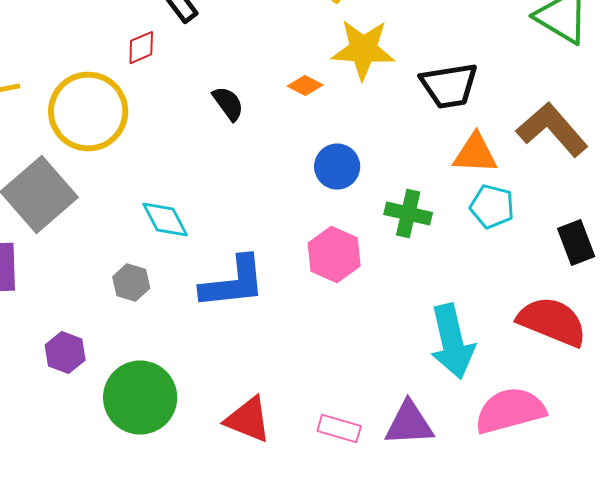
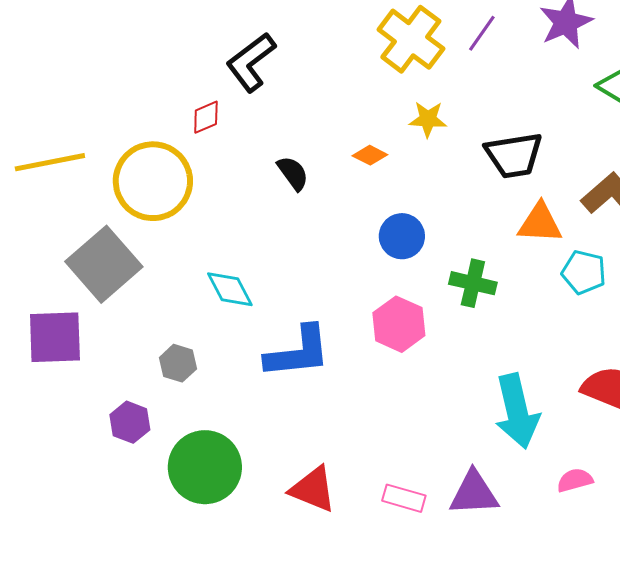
yellow star: (363, 50) -> (428, 119), size x0.6
cyan pentagon: (492, 207) -> (584, 272), moved
gray hexagon: (131, 283) -> (178, 363), moved
pink semicircle: (510, 411) -> (575, 480), size x0.5

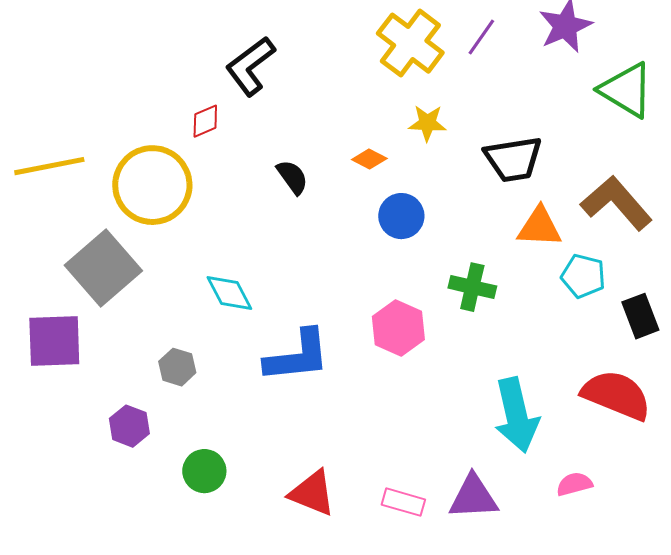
blue circle: (402, 236) -> (401, 216), moved
green circle: (205, 467) -> (204, 471), size x0.6

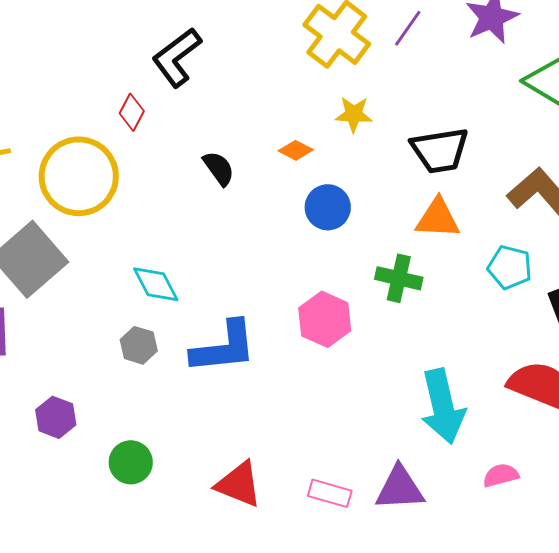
red diamond: (205, 121) -> (132, 112), turned -39
orange triangle: (539, 227) -> (438, 218), moved
gray hexagon: (177, 367) -> (139, 345), moved

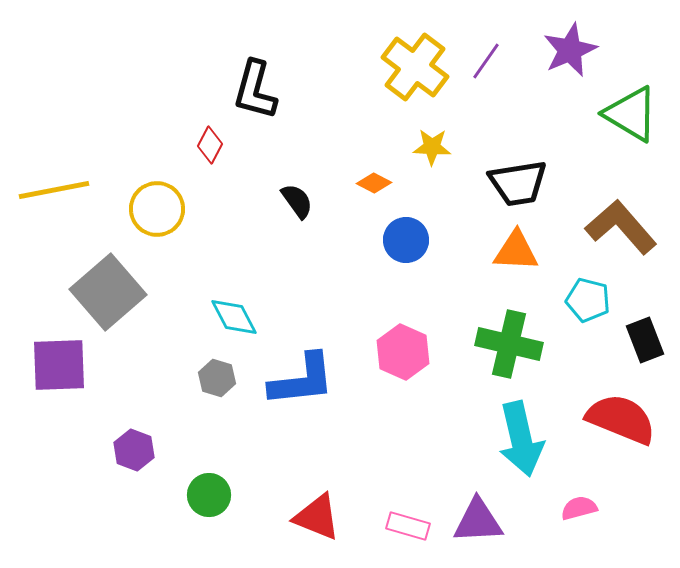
black L-shape: (177, 57) -> (255, 90), turned -38
yellow circle: (79, 176) -> (157, 209), size x0.7
green cross: (399, 278) -> (509, 344), moved, size x1.4

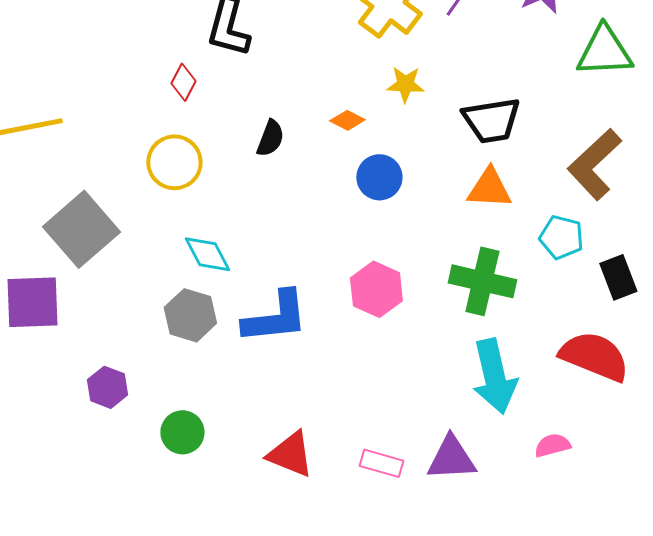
green triangle: (631, 114) -> (604, 51), turned -34
black semicircle: (297, 201) -> (270, 138), turned 57
yellow circle: (157, 209) -> (174, 162), moved
brown L-shape: (621, 227) -> (594, 164), turned -92
gray hexagon: (217, 378) -> (190, 315), size x1.4

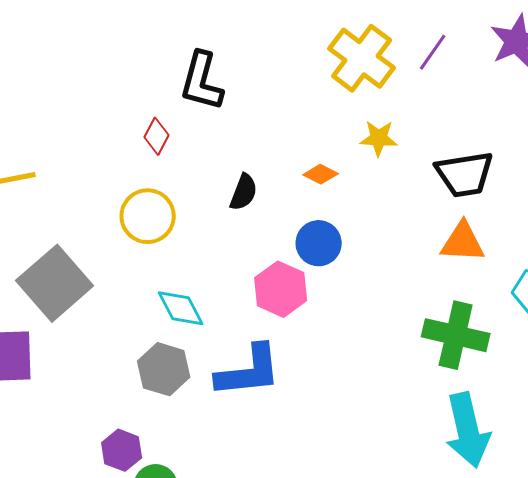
blue circle: (379, 177) -> (319, 243), moved
pink hexagon: (376, 289) -> (281, 289), moved
purple hexagon: (107, 387) -> (122, 450), moved

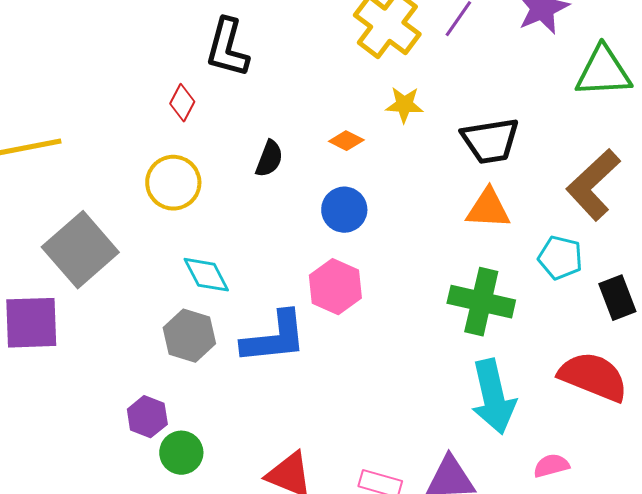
pink hexagon: (281, 289) -> (335, 287), moved

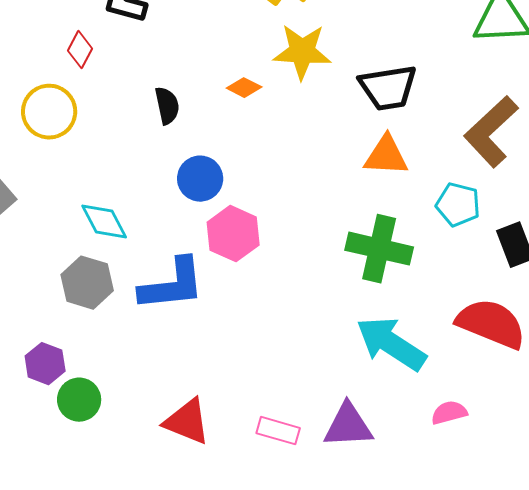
yellow star: (404, 105) -> (302, 52), size x1.5
black semicircle: (269, 159) -> (167, 106), turned -33
yellow circle: (173, 183) -> (49, 112), moved
blue circle: (344, 210) -> (200, 179), moved
cyan arrow: (493, 397) -> (391, 344), turned 136

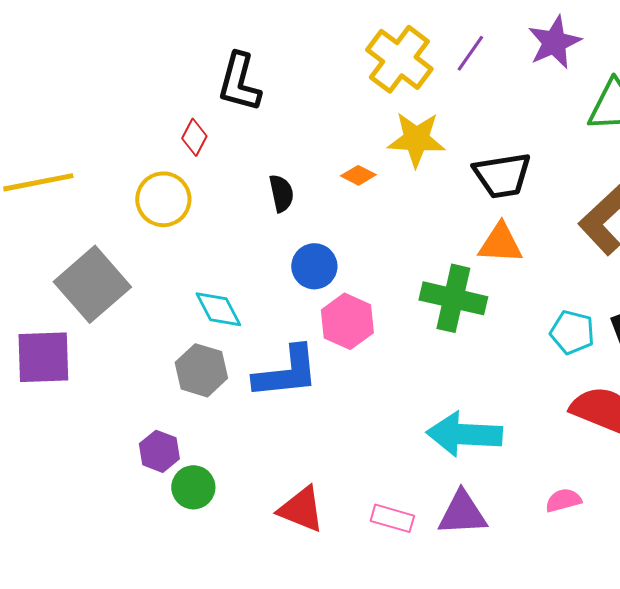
cyan pentagon: (458, 205) -> (572, 332), moved
green cross: (379, 249) -> (453, 298), moved
cyan arrow: (391, 344) -> (464, 434), moved, turned -30

